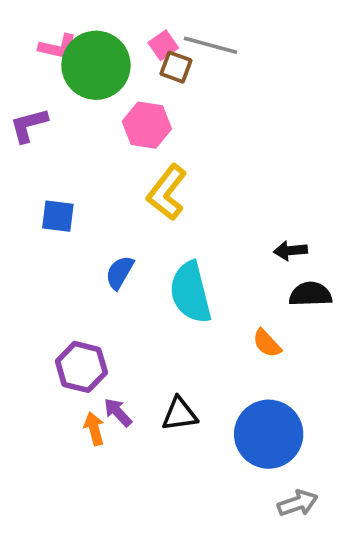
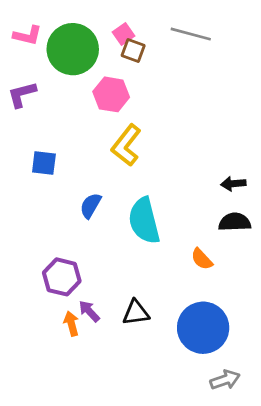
gray line: (210, 45) -> (191, 34), moved
pink L-shape: (58, 47) -> (27, 35), moved
black arrow: (290, 251) -> (233, 184), moved

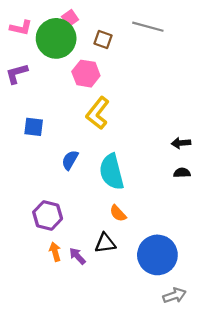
pink square: (124, 34) -> (70, 18), moved
black semicircle: (235, 222) -> (182, 173), size x0.7
orange semicircle: (202, 259) -> (118, 213), moved
purple arrow: (89, 311) -> (77, 256), moved

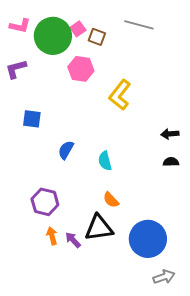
pink square: (70, 18) -> (78, 29), moved
yellow L-shape: (98, 113) -> (120, 95), moved
cyan semicircle: (112, 172) -> (105, 161), size x0.6
black triangle: (105, 243) -> (99, 228), size x1.4

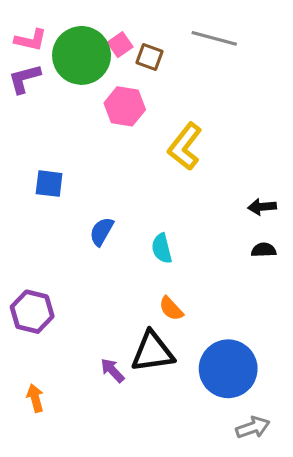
purple L-shape: (16, 69) -> (24, 79), moved
purple hexagon: (45, 202) -> (32, 312), moved
orange arrow: (52, 236) -> (35, 398), moved

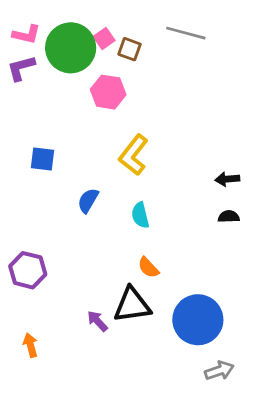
yellow L-shape: (185, 147) -> (134, 155), moved

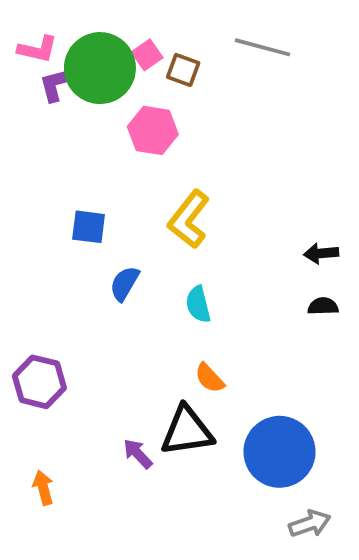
purple L-shape: (21, 68) -> (58, 83), moved
blue square: (42, 159) -> (89, 227), moved

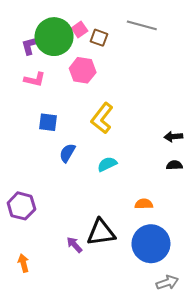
pink L-shape: (38, 49) -> (35, 79), moved
cyan semicircle: (198, 304) -> (107, 164), turned 78
orange semicircle: (210, 378) -> (144, 204), moved, turned 132

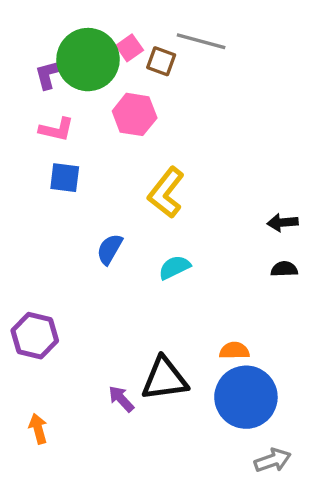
gray line: (142, 25) -> (201, 41), moved
blue square: (48, 122) -> (65, 178), moved
orange semicircle: (144, 204) -> (234, 351), moved

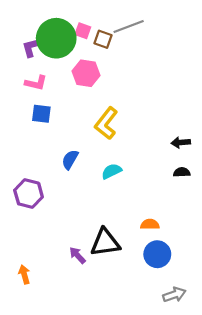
gray line: (201, 41) -> (129, 26), turned -36
pink square: (130, 48) -> (83, 31), turned -35
purple hexagon: (35, 336) -> (29, 194), moved
blue circle: (246, 397) -> (157, 254), size x0.7

